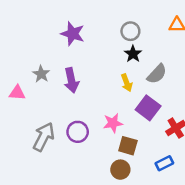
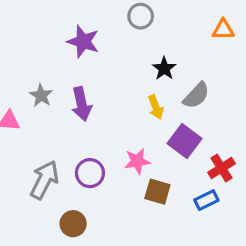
gray circle: (130, 31) -> (141, 16), moved
blue rectangle: (164, 163) -> (206, 200), moved
brown circle: (120, 170) -> (73, 224), moved

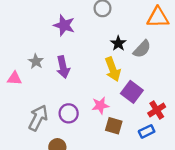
orange triangle: (223, 30) -> (158, 17), size x1.5
gray semicircle: (196, 95) -> (142, 49), moved
yellow arrow: (156, 107) -> (113, 69), size x1.5

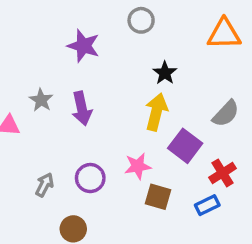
gray semicircle: (142, 49) -> (226, 114), moved
yellow arrow: (113, 69) -> (156, 112), turned -145
gray arrow: (38, 118) -> (44, 185), size x0.6

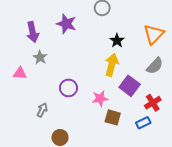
orange triangle: (224, 34) -> (154, 34), moved, turned -45
purple arrow: (82, 109) -> (33, 32), moved
purple circle: (90, 178) -> (68, 88), moved

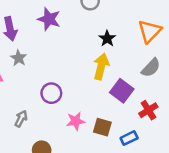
pink star: (100, 98) -> (76, 121), moved
blue rectangle: (143, 123) -> (129, 138), moved

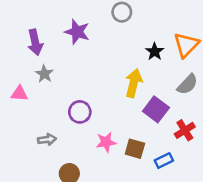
black star: (107, 39) -> (155, 52), moved
gray arrow: (21, 119) -> (47, 140), turned 56

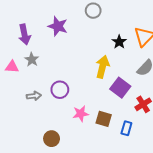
pink triangle: (19, 94) -> (12, 67), moved
gray arrow: (47, 140) -> (34, 96), moved
blue rectangle: (164, 161) -> (126, 128), turned -48

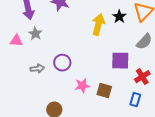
yellow arrow: (103, 67) -> (98, 25), moved
purple square: (120, 88) -> (120, 61), turned -36
blue rectangle: (126, 128) -> (135, 100), moved

